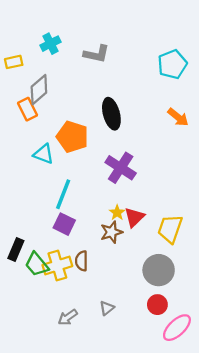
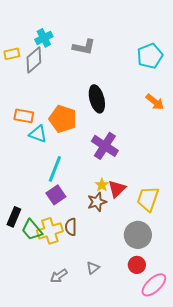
gray diamond: (39, 90) -> (34, 60), moved
orange rectangle: (27, 109) -> (24, 116), moved, turned -54
purple square: (64, 224) -> (56, 195), turned 30

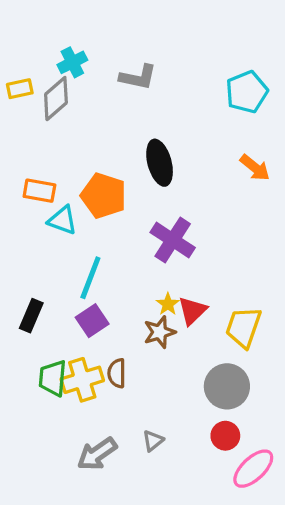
black rectangle: (14, 217) -> (31, 316), moved
green trapezoid: (32, 230) -> (53, 378), turned 45
gray arrow: (59, 276) -> (97, 454), size x1.4

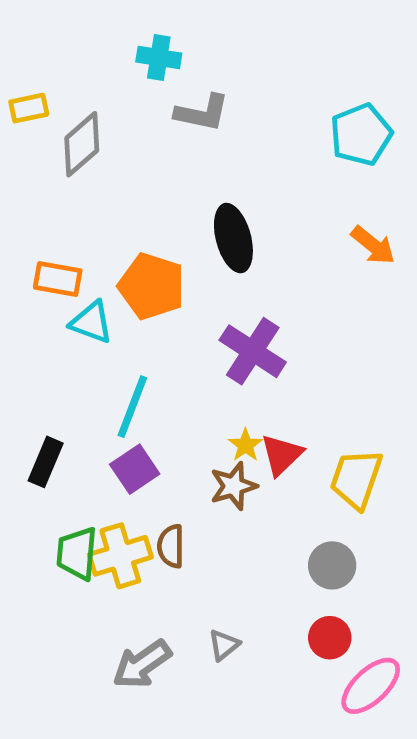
cyan cross: (72, 62) -> (159, 58), moved, turned 36
yellow rectangle: (20, 89) -> (29, 108), moved
gray circle: (227, 386) -> (332, 565), size x0.7

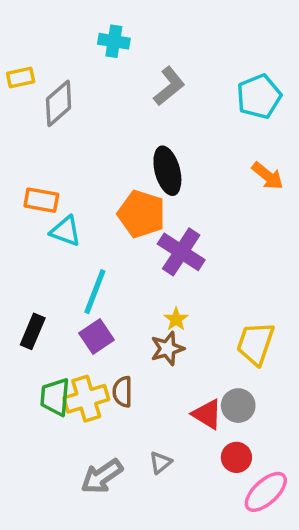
gray L-shape: (202, 113) -> (169, 86), moved, turned -51
orange pentagon: (152, 286) -> (141, 214), moved
red triangle: (282, 455) -> (207, 414), moved, turned -44

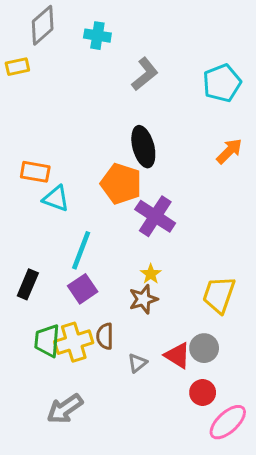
gray diamond: (59, 103) -> (43, 25), moved
orange arrow: (268, 176) -> (229, 151), turned -84
gray triangle: (160, 463) -> (137, 363), moved
gray arrow: (102, 476) -> (65, 409), moved

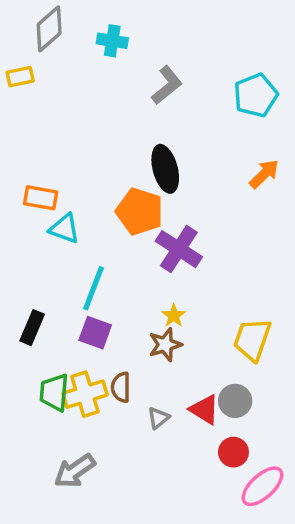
purple square: (83, 289) -> (95, 333), turned -36

